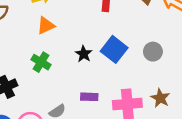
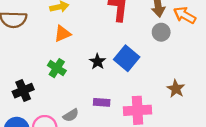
gray circle: (153, 52) -> (161, 32), moved
brown star: (160, 98) -> (176, 89), moved

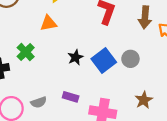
gray circle: (161, 32) -> (130, 59), moved
green cross: (57, 68) -> (26, 52), moved

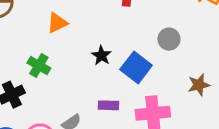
blue square: (104, 61) -> (136, 67), moved
brown star: (144, 100) -> (199, 85), turned 30

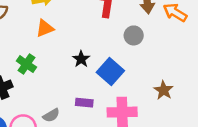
gray circle: (169, 39) -> (134, 35), moved
brown star: (199, 85) -> (164, 90), turned -30

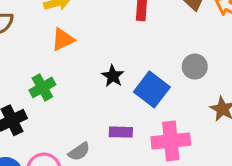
gray circle: (134, 35) -> (195, 67), moved
green cross: (26, 64) -> (42, 87), turned 30

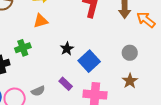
gray circle: (195, 67) -> (130, 53), moved
purple rectangle: (121, 132) -> (66, 84), turned 32

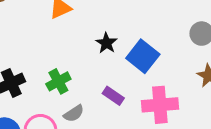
green cross: (23, 48) -> (58, 81), moved

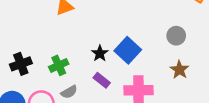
black star: (106, 43) -> (100, 53), moved

